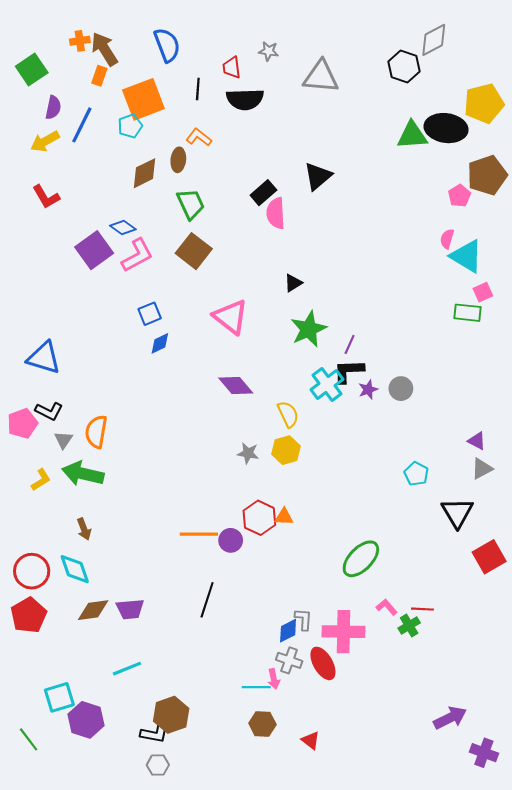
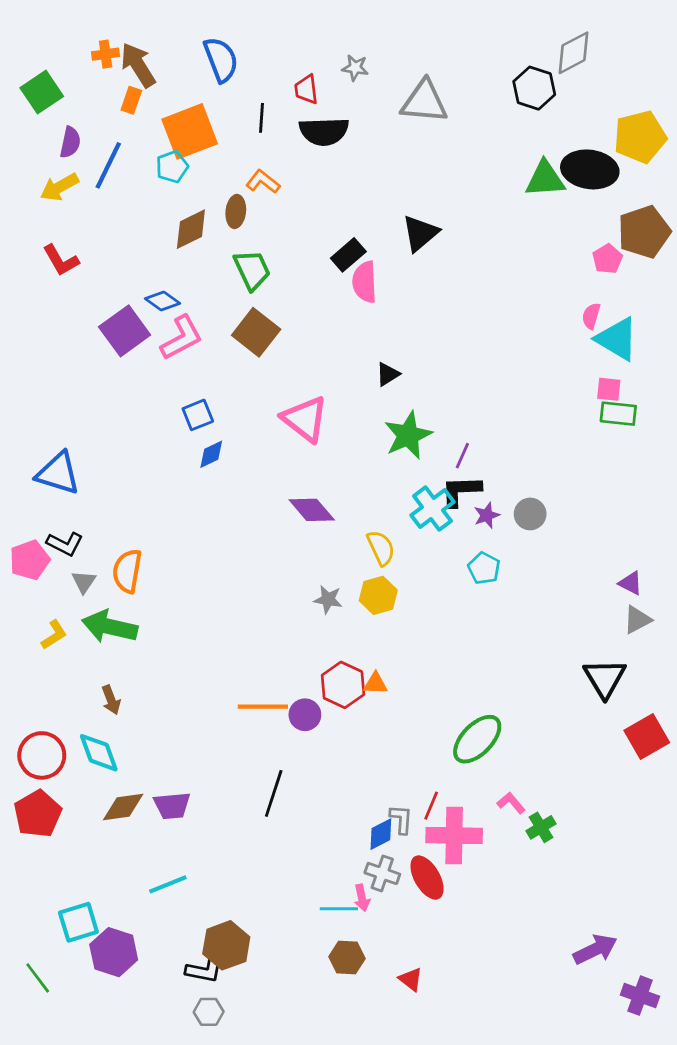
pink square: (483, 292) -> (609, 389), moved, turned 30
cyan pentagon: (416, 474) -> (484, 568), moved
red line: (422, 609) -> (431, 806), moved, turned -70

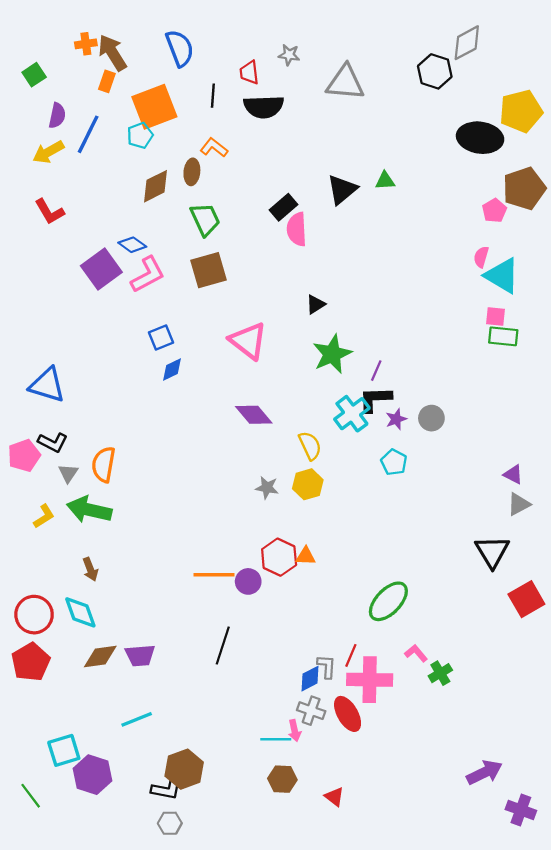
green square: (42, 92) -> (34, 75), size x0.7
green triangle: (545, 179) -> (385, 181), moved, size x0.6
brown square: (256, 332) -> (208, 270), turned 36

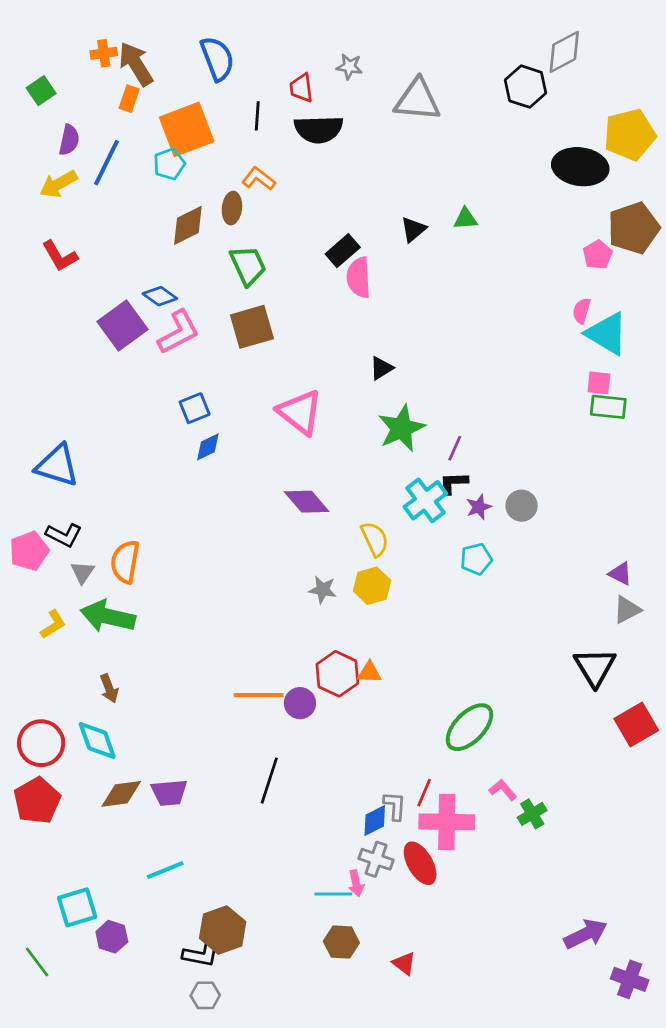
black triangle: (342, 190) -> (413, 229), size x0.7
black L-shape: (375, 399) -> (453, 483), size x0.7
cyan pentagon: (394, 462) -> (476, 559), turned 30
purple hexagon: (93, 775) -> (112, 937), size x0.7

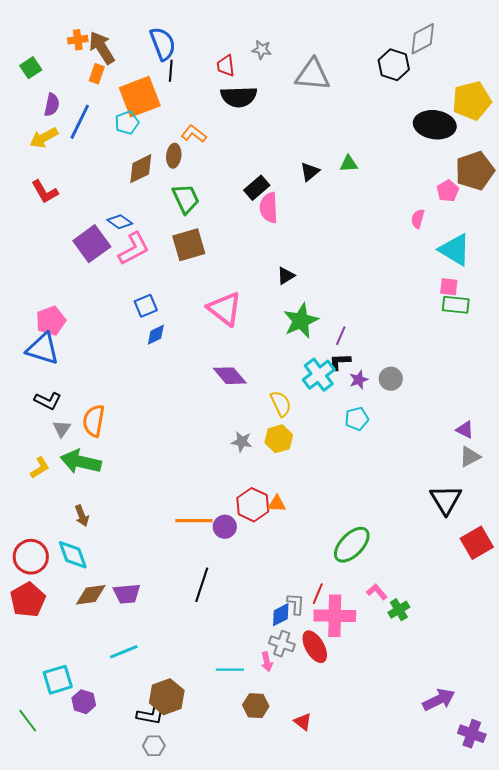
black line: (257, 116) -> (171, 71), moved
pink semicircle: (582, 311) -> (418, 219), moved
pink pentagon: (29, 551) -> (51, 321), moved
cyan line: (333, 894) -> (230, 670), moved

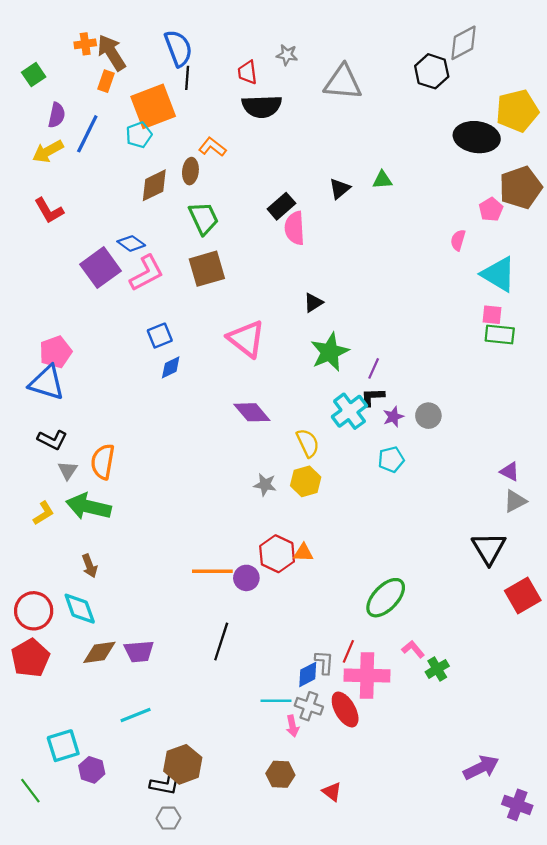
cyan line: (230, 670) -> (276, 701), moved

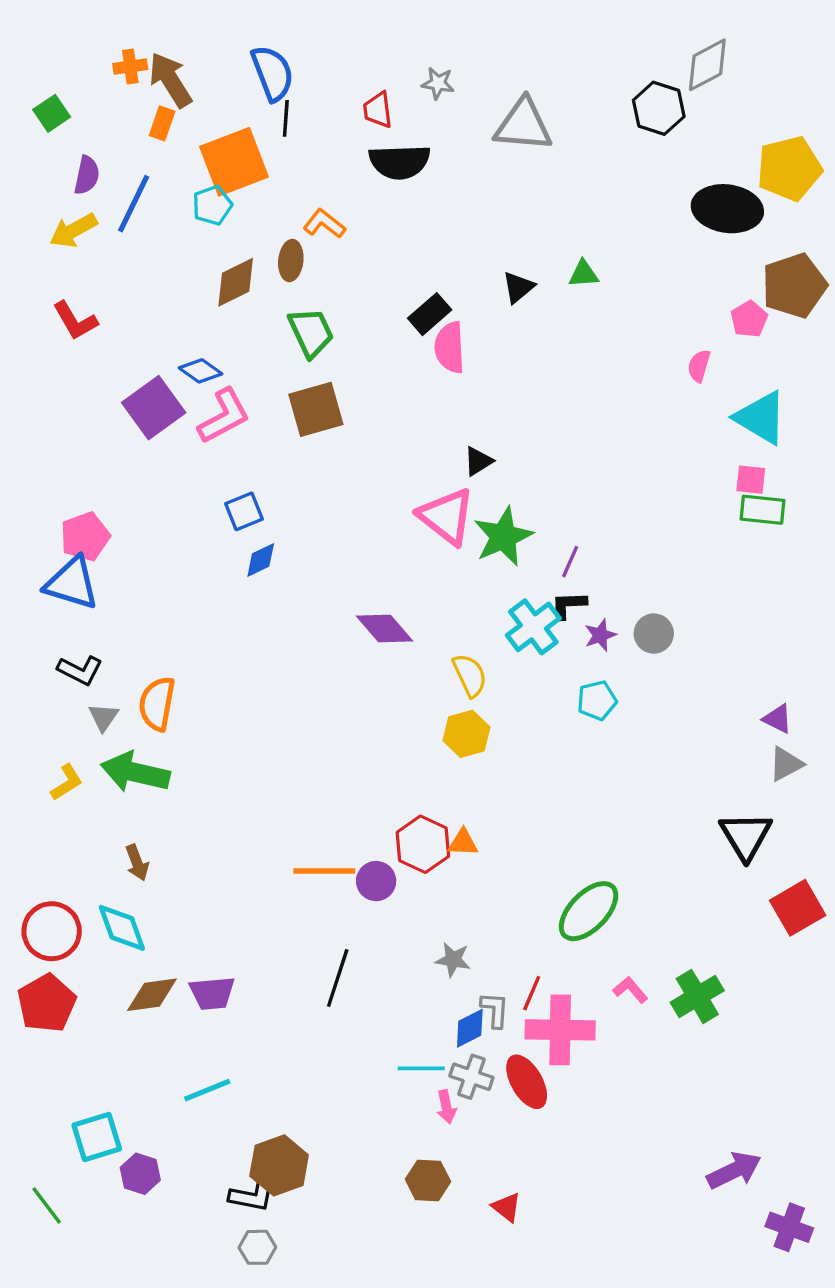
pink triangle: (246, 339) -> (446, 516), moved
gray star: (265, 485) -> (453, 960), moved
green cross: (437, 669) -> (697, 996), moved, size x1.4

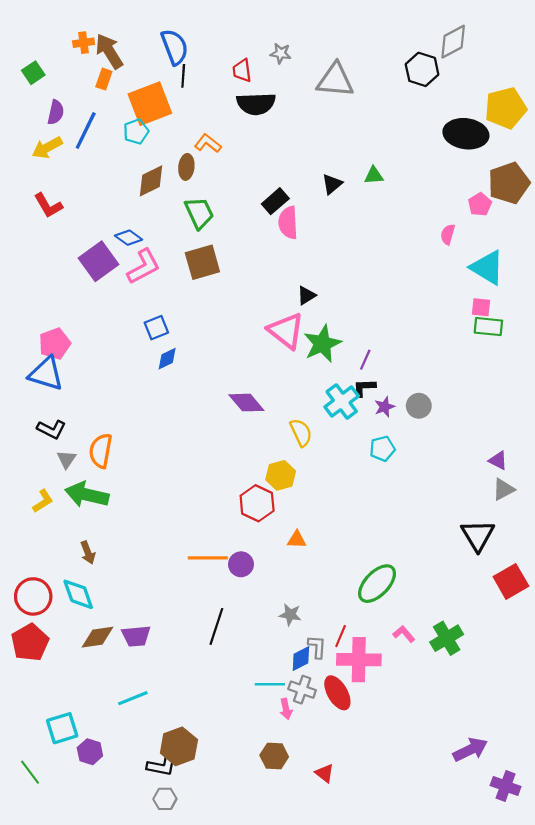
yellow hexagon: (466, 734) -> (281, 475), moved
red hexagon: (423, 844) -> (257, 503), moved

